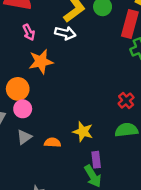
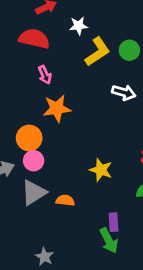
white arrow: (65, 33) -> (124, 92), moved
yellow star: (83, 132) -> (101, 170), moved
gray triangle: (24, 137) -> (34, 193), size x1.5

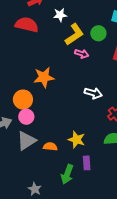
pink arrow: (45, 75) -> (82, 54), moved, turned -48
white arrow: (124, 92) -> (93, 93), moved
yellow star: (101, 170) -> (77, 140), moved
green arrow: (109, 241) -> (67, 174), moved, turned 48

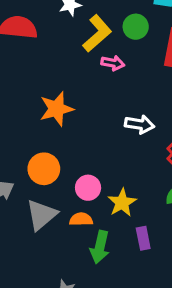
orange circle: (23, 100) -> (44, 169), moved
pink circle: (26, 117) -> (88, 188), moved
yellow star: (77, 140) -> (122, 203), turned 30
green arrow: (67, 174) -> (100, 247), moved

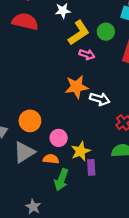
orange star: (56, 109) -> (77, 87), moved
purple rectangle: (143, 238) -> (91, 167), moved

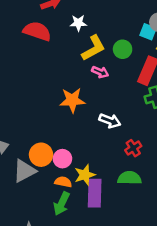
orange star: (77, 87) -> (72, 100), moved
orange circle: (30, 121) -> (41, 155), moved
orange semicircle: (51, 159) -> (63, 182), moved
purple rectangle: (91, 167) -> (95, 193), size x1.6

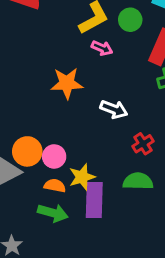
green arrow: (62, 204) -> (53, 213), turned -100

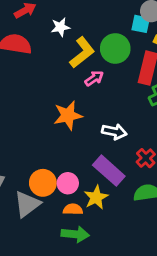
green circle: (130, 20) -> (115, 48), size x1.4
pink arrow: (102, 48) -> (94, 78), turned -48
purple rectangle: (94, 200) -> (109, 171), moved, turned -40

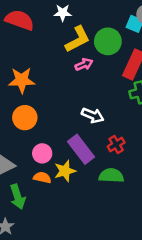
orange star: (68, 115) -> (22, 80), moved
orange circle: (43, 183) -> (25, 118), moved
green arrow: (75, 234) -> (18, 197), moved, turned 55

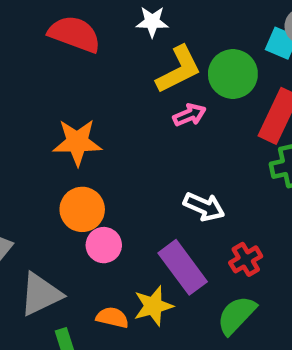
pink circle: (42, 153) -> (104, 245), moved
green semicircle: (111, 176) -> (237, 315), turned -50

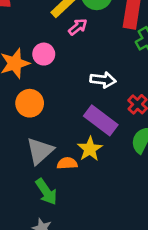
pink circle: (104, 245) -> (44, 54), moved
gray triangle: (41, 294) -> (40, 151), moved

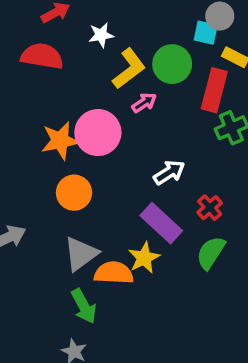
pink circle: (44, 54) -> (98, 133), size x1.6
white arrow: (103, 80) -> (169, 172), turned -45
orange semicircle: (67, 163) -> (114, 273), size x1.5

